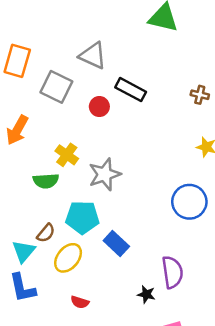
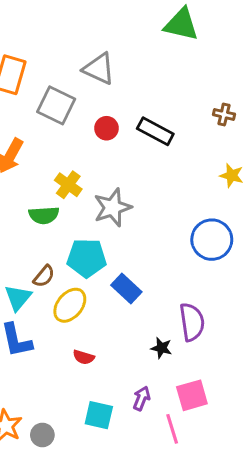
black rectangle: (131, 90) -> (155, 131), moved

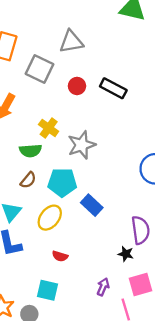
gray triangle: (99, 69) -> (71, 42), turned -35
brown semicircle: (44, 276) -> (28, 180), moved
black star: (161, 348) -> (126, 254), moved
cyan square: (99, 415) -> (47, 290), moved

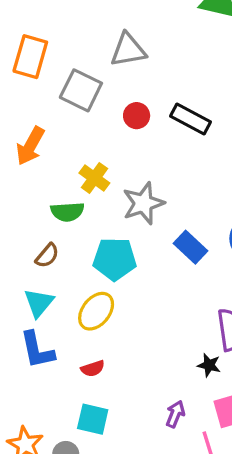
brown semicircle: (28, 180) -> (47, 256), moved
blue rectangle: (92, 205) -> (190, 247), moved
red semicircle: (60, 256) -> (93, 369), moved, turned -35

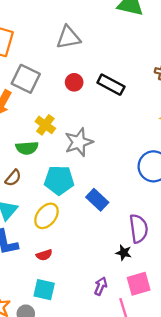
gray square: (81, 90) -> (26, 79), moved
blue rectangle: (190, 247) -> (97, 200), moved

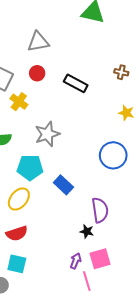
red circle: (74, 82) -> (37, 73), moved
yellow cross: (45, 125) -> (19, 102), moved
red semicircle: (44, 255) -> (17, 233), size x1.5
purple arrow: (101, 286) -> (76, 261), moved

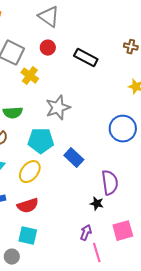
gray triangle: (38, 42) -> (49, 17), turned 45
pink square: (100, 259) -> (123, 231), moved

